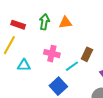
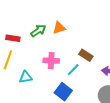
green arrow: (44, 22) -> (38, 31), turned 56
brown rectangle: (87, 54) -> (86, 55), turned -72

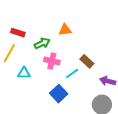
green arrow: (38, 31) -> (42, 43), moved

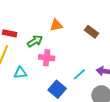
brown rectangle: (87, 61) -> (92, 32), moved
cyan line: (72, 73) -> (79, 74), moved

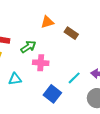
orange triangle: (56, 25) -> (47, 22), moved
brown rectangle: (92, 32) -> (71, 33), moved

